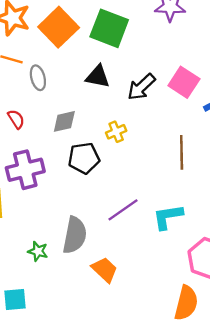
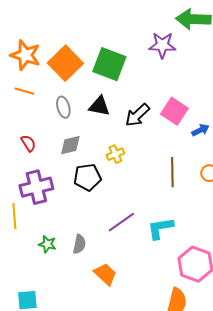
gray ellipse: (38, 78) -> (63, 107), moved
gray semicircle: (75, 235) -> (79, 244), size x0.6
green star: (38, 251) -> (47, 244), moved

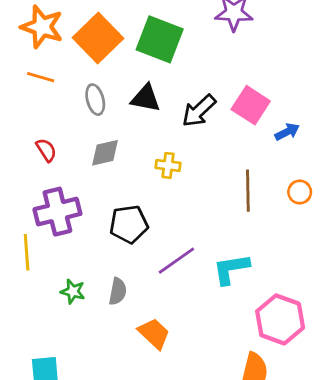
yellow cross: (115, 154) -> (168, 165), turned 30
black pentagon: (87, 177) -> (129, 224), moved

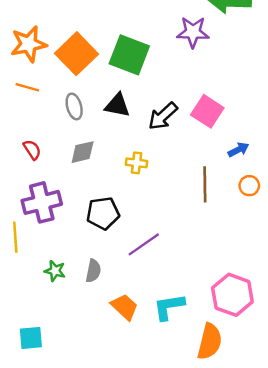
orange star: (42, 27) -> (29, 44), turned -30
blue arrow: (287, 132) -> (238, 150), moved
cyan L-shape: (231, 269) -> (169, 307), moved

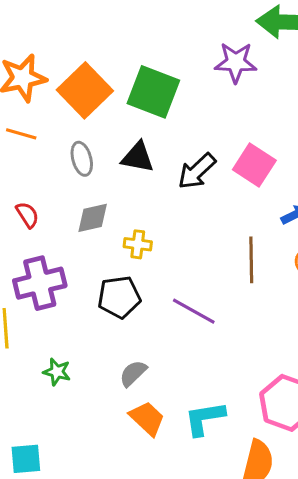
yellow cross: (137, 163) -> (138, 244), moved
purple line: (144, 244) -> (194, 311), moved, turned 64
gray semicircle: (93, 271) -> (133, 373), moved, turned -145

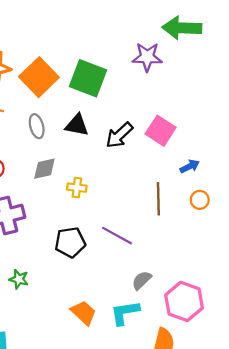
black pentagon: (119, 297) -> (70, 242), moved
gray semicircle: (133, 373) -> (142, 280), moved

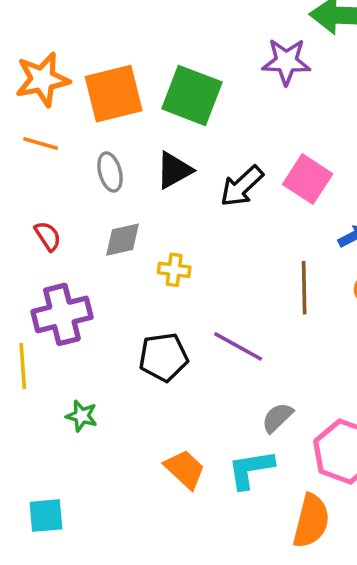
orange square: (39, 77) -> (114, 94), turned 30
black triangle: (77, 125) -> (174, 170), turned -40

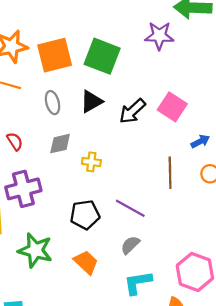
green star: (82, 416) -> (35, 250), size x1.8
gray semicircle: (277, 418) -> (130, 245), moved
orange trapezoid: (185, 469) -> (86, 262), moved

